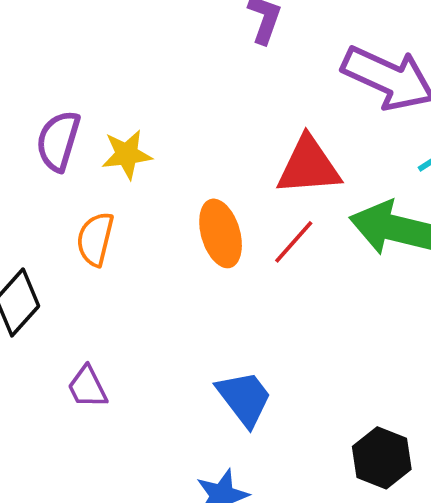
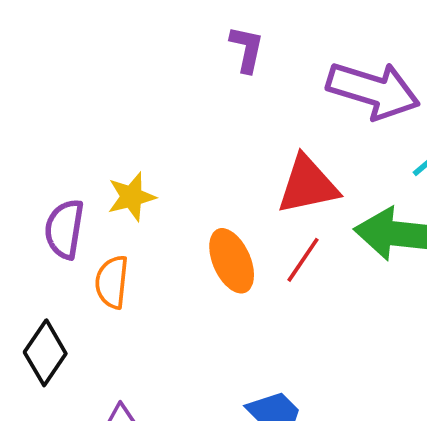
purple semicircle: (58, 141) -> (64, 229), moved

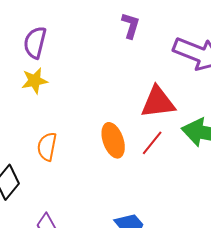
yellow star: (131, 197) -> (35, 81), moved
purple semicircle: (64, 229) -> (35, 43), moved

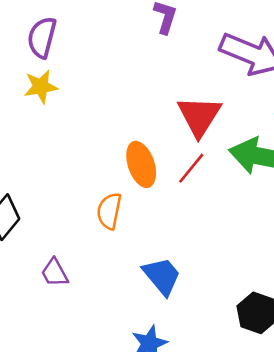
red triangle: (158, 102) -> (199, 116), turned -51
orange semicircle: (47, 147) -> (109, 211), moved

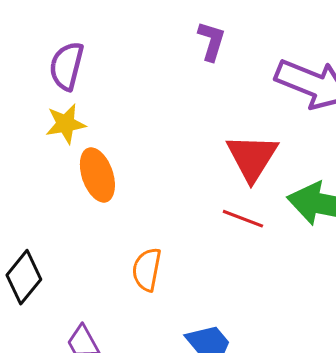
orange ellipse: (141, 164) -> (97, 175), moved
red line: (191, 168) -> (243, 219), turned 72

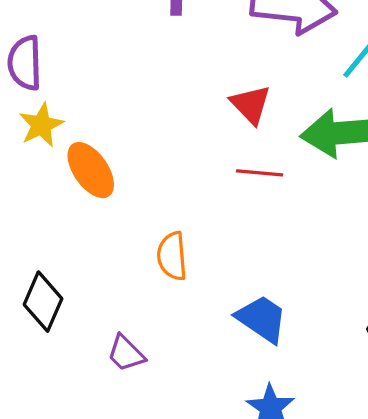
red triangle: (252, 157) -> (251, 104), size x0.7

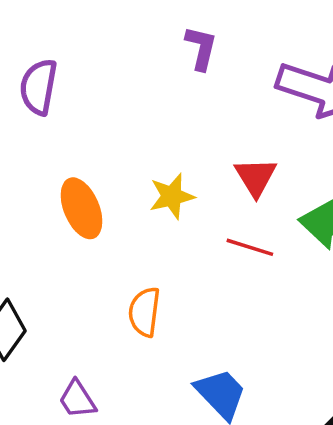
yellow star: (41, 125) -> (172, 196), moved

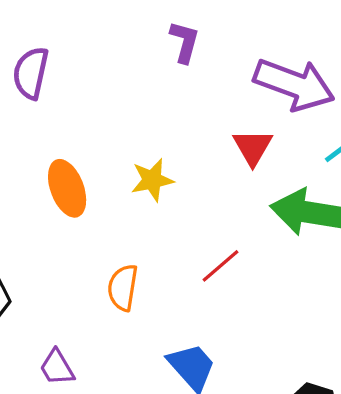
red triangle: (256, 177) -> (253, 147), moved
red line: (250, 247) -> (221, 266), moved, turned -60

